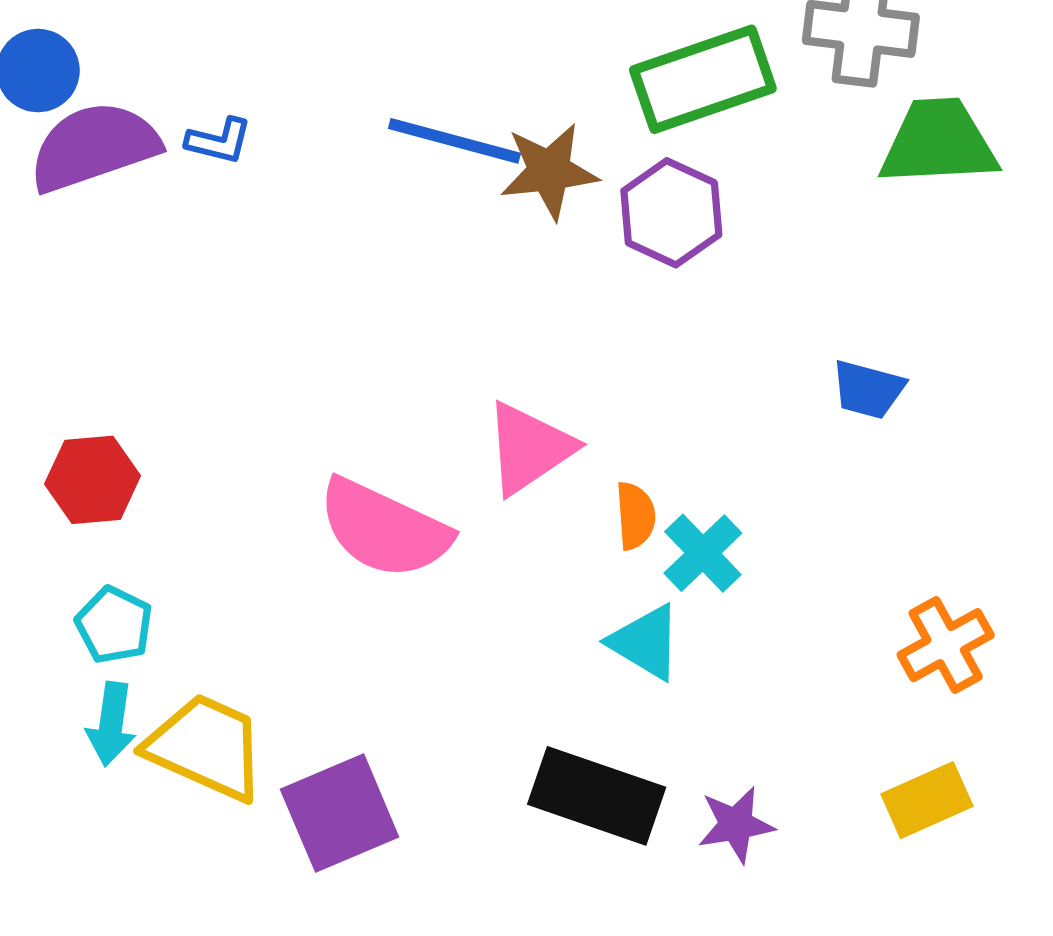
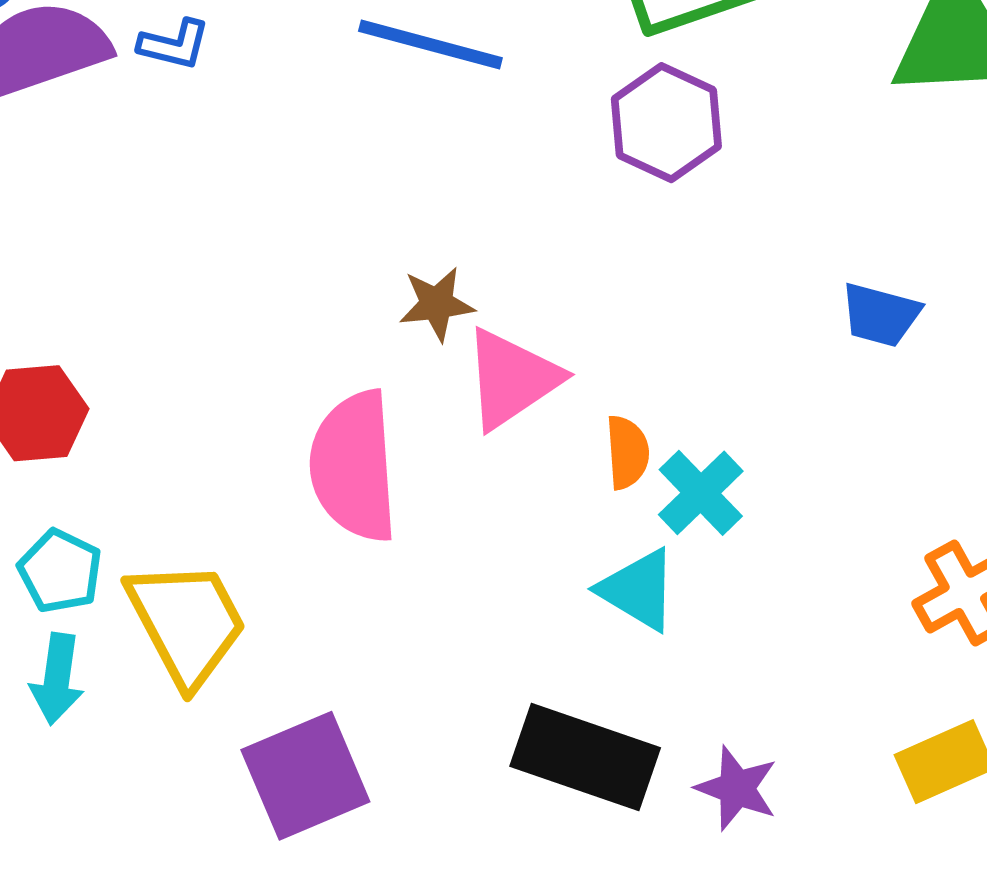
brown star: (549, 171) -> (437, 304), moved, size x0.7
pink semicircle: (384, 529) -> (354, 466), turned 61
yellow trapezoid: (206, 747) -> (187, 623), moved, turned 38
purple star: (736, 825) -> (737, 788), turned 30

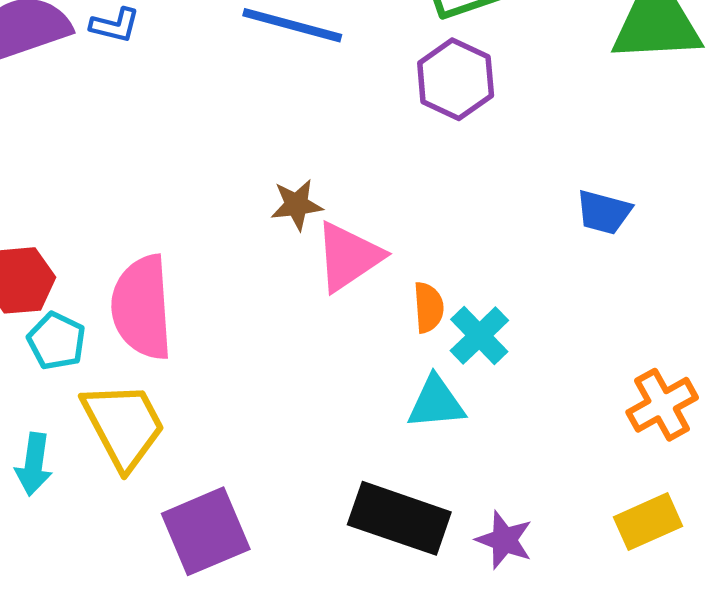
pink semicircle: (354, 466) -> (142, 307), moved
cyan pentagon: (60, 571) -> (56, 341), moved
cyan triangle: (638, 590) -> (436, 403), turned -36

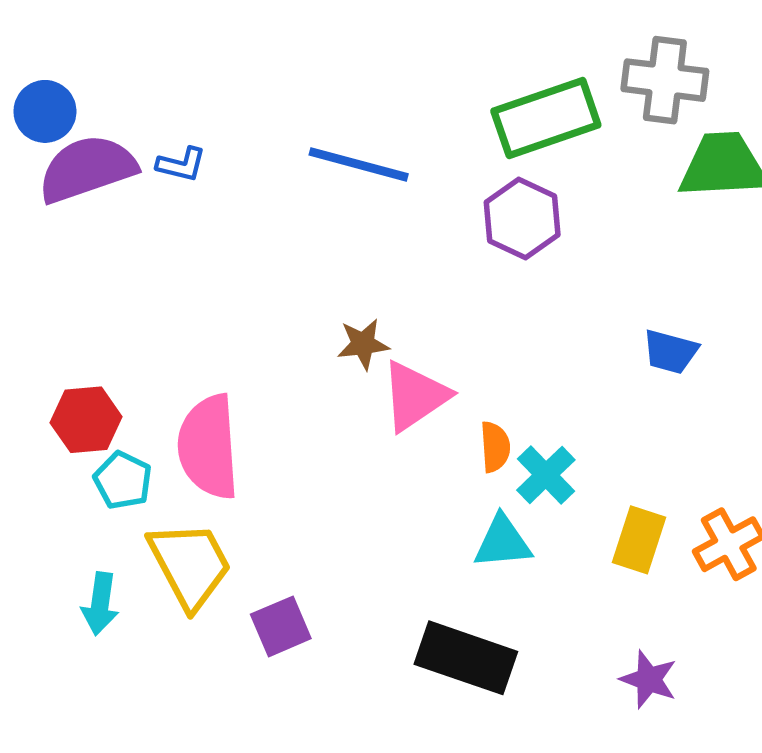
yellow rectangle: (648, 522) -> (639, 540), moved, turned -48
purple square: (206, 531) -> (281, 626), moved, size x0.7
purple star: (504, 540) -> (649, 679), moved

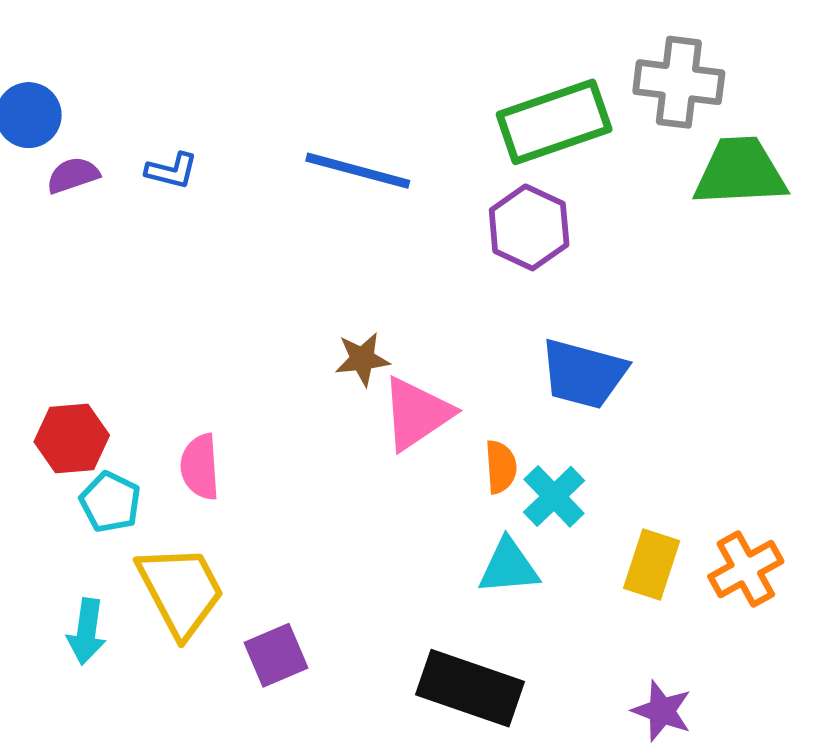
purple semicircle: (87, 169) -> (73, 175), size x0.5
blue trapezoid: (670, 352) -> (584, 374), moved, size x1.5
pink semicircle: (208, 447) -> (200, 467), size x0.6

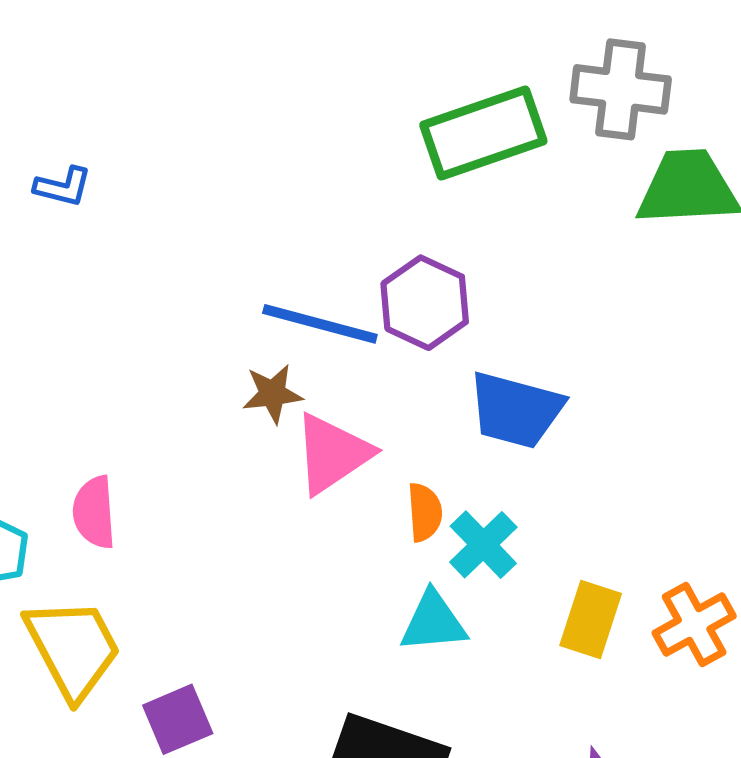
blue line: (358, 171) -> (320, 324), moved
purple hexagon: (529, 227) -> (425, 303), moved

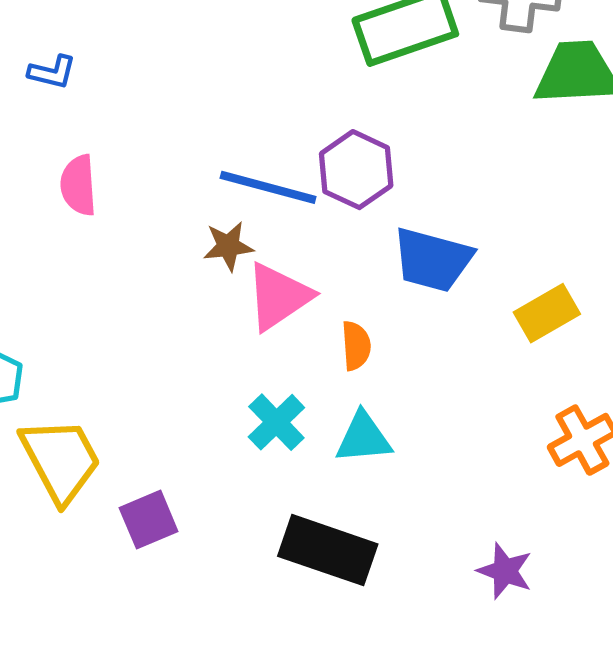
pink semicircle: (94, 512) -> (78, 185), moved
cyan cross: (483, 545) -> (276, 422), moved
yellow rectangle: (591, 619) -> (547, 313), moved, turned 42

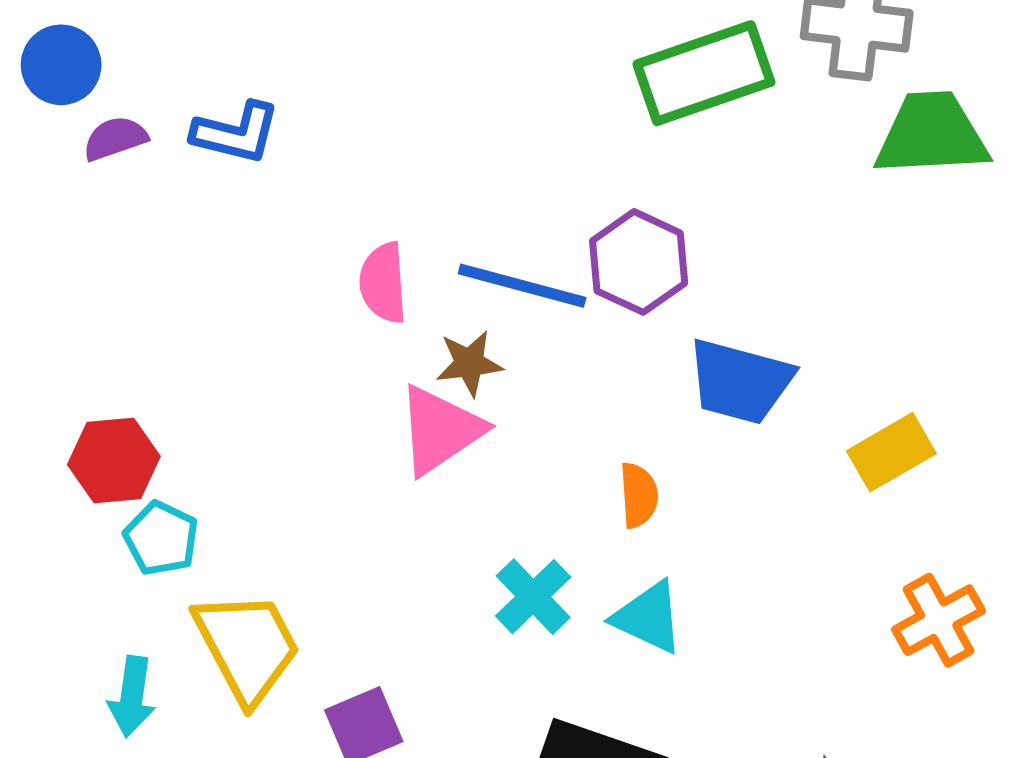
blue L-shape: (52, 72) -> (236, 133), size x1.4
pink semicircle: (78, 185) -> (383, 283), moved
pink triangle: (279, 296) -> (440, 430), moved
cyan triangle: (363, 438) -> (648, 617), turned 30

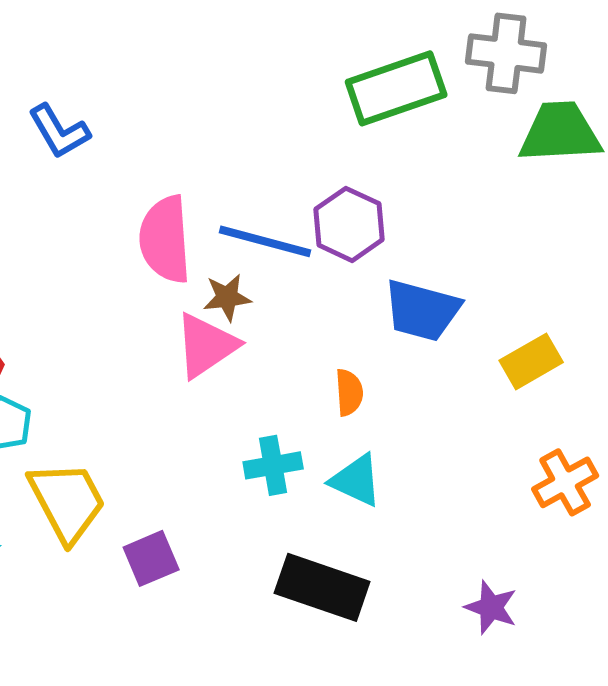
blue L-shape: (236, 133) -> (59, 131), turned 46
pink semicircle: (383, 283) -> (165, 239), size x1.5
cyan cross: (533, 597) -> (273, 465), turned 34

